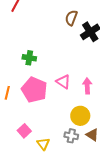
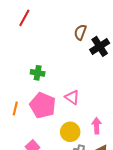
pink arrow: (87, 86) -> (97, 126), moved
yellow circle: (80, 116) -> (70, 132), moved

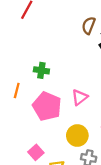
pink triangle: (72, 97) -> (80, 97), turned 49
orange line: (15, 108) -> (17, 91), moved

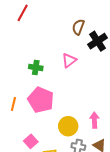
orange line: (17, 91) -> (13, 104), moved
pink triangle: (80, 97) -> (69, 60), moved

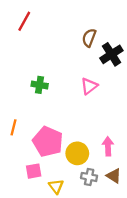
pink triangle: (69, 60) -> (89, 86), moved
pink pentagon: (41, 100) -> (48, 142), moved
pink square: (31, 141) -> (34, 171), turned 32

